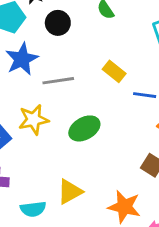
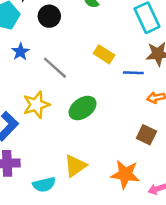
blue star: (22, 59) -> (20, 52), size x0.6
gray line: (58, 81) -> (55, 68), turned 56

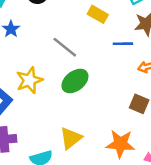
yellow rectangle: (104, 54) -> (98, 14), moved
gray line: (55, 68) -> (65, 47), moved

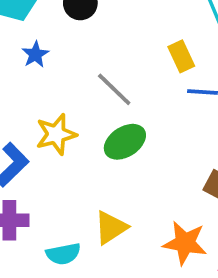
yellow rectangle: (98, 14) -> (181, 56), moved, turned 30

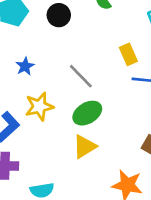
blue star: (35, 54) -> (25, 66), moved
yellow triangle: (111, 227) -> (85, 147), moved

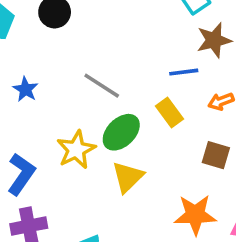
yellow rectangle: (128, 54) -> (170, 112), moved
yellow star: (39, 107) -> (76, 150), moved

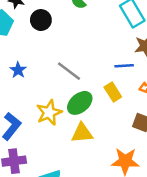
yellow triangle: (128, 177) -> (82, 133), turned 35

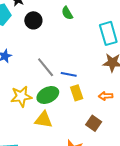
blue line: (124, 66) -> (69, 74), moved

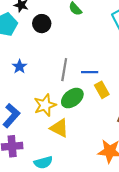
gray line: (46, 67) -> (64, 70), turned 60
yellow triangle: (44, 120) -> (59, 128), moved, turned 30

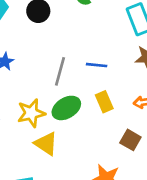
blue line: (90, 72) -> (97, 65), moved

